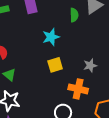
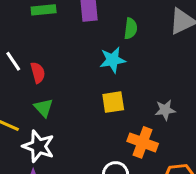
green semicircle: (74, 15) -> (131, 29), moved

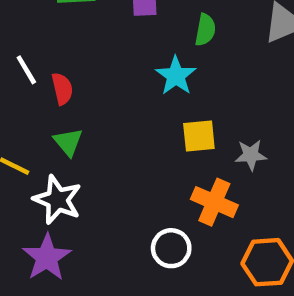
cyan star: (113, 60) -> (176, 76), turned -30
yellow square: (113, 102) -> (199, 136), moved

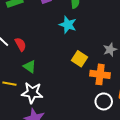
yellow square: (199, 136) -> (80, 59), moved, turned -35
white circle: (171, 248) -> (104, 101), moved

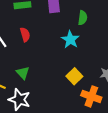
red semicircle: (20, 44) -> (25, 35), moved

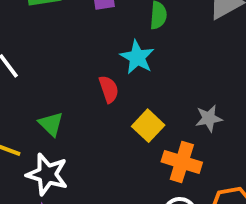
red semicircle: (25, 35) -> (109, 89), moved

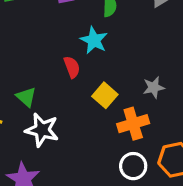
orange cross: (182, 162) -> (133, 124), turned -32
white star: (47, 174) -> (42, 130), moved

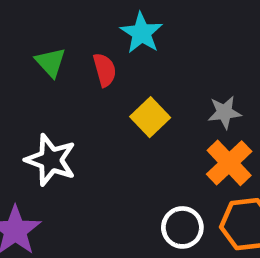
green triangle: (26, 97) -> (51, 62), moved
orange cross: (133, 124) -> (229, 163), moved, turned -32

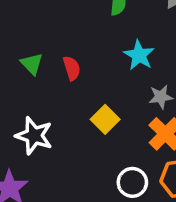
cyan star: (142, 33) -> (139, 55), moved
yellow square: (150, 117) -> (105, 119), moved

